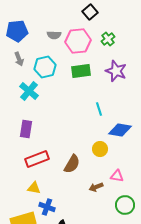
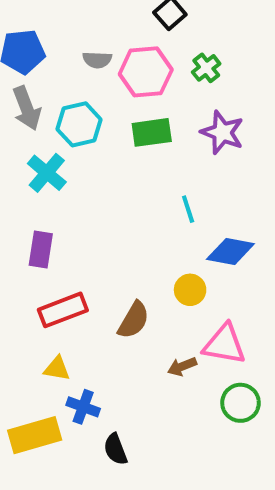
gray arrow: (19, 59) -> (27, 108), size x1.5
pink triangle: (117, 176) -> (224, 344), size x1.6

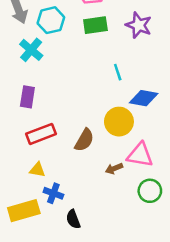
yellow circle: (190, 290) -> (119, 122), size x1.5

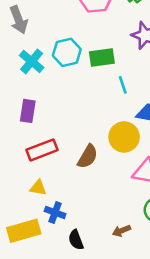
cyan hexagon: (51, 20) -> (67, 52), moved
green rectangle: (95, 25) -> (102, 58), moved
brown arrow: (114, 169) -> (121, 231), moved

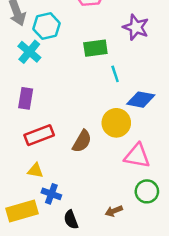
cyan hexagon: (67, 52) -> (46, 26), moved

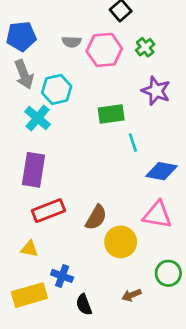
purple rectangle: (26, 98) -> (33, 170), size x1.4
yellow circle: (116, 123) -> (121, 242), moved
pink triangle: (137, 156) -> (157, 215), moved
yellow triangle: (35, 171) -> (29, 249), moved

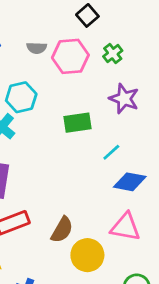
cyan line: (133, 143) -> (111, 152), moved, turned 66

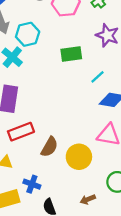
brown semicircle: (62, 230) -> (49, 147), moved

